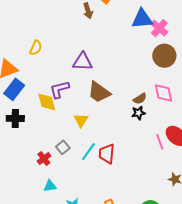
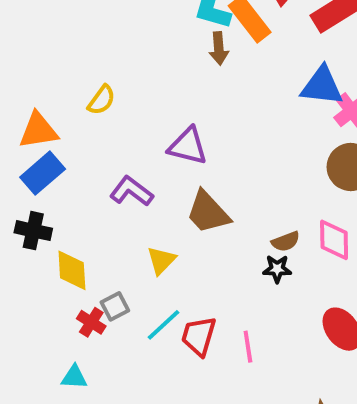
purple L-shape: (59, 89) -> (131, 191), turned 40
yellow diamond: (47, 102) -> (72, 270), moved
pink line: (160, 142) -> (248, 347), moved
red cross: (44, 159) -> (91, 322), moved, turned -32

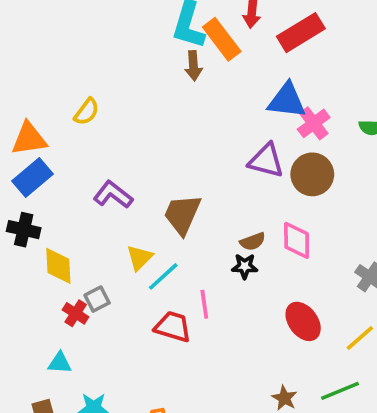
purple triangle: (188, 146) -> (266, 161), moved
brown trapezoid: (208, 212) -> (182, 214), turned 66
cyan line: (163, 325) -> (163, 276), moved
red trapezoid: (199, 336) -> (173, 327), turned 90
pink line: (248, 347) -> (204, 304), moved

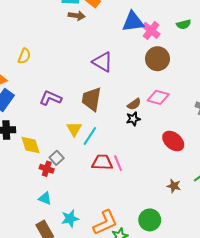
brown arrow: (193, 66) -> (77, 16), turned -63
purple triangle: (266, 161) -> (103, 62), moved, turned 30
pink diamond: (297, 240) -> (158, 97), turned -60
pink line: (204, 304) -> (118, 163), moved
cyan triangle: (60, 363) -> (45, 198), turned 32

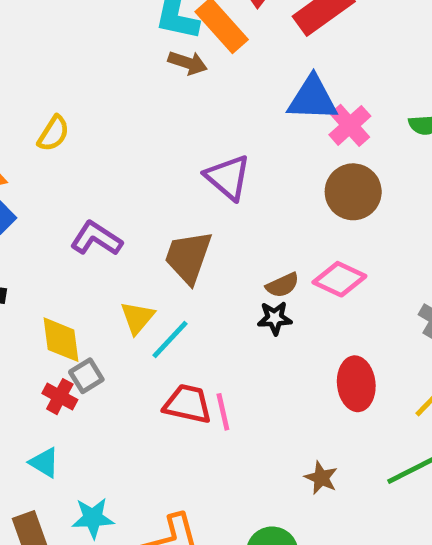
red ellipse: (173, 141) -> (356, 384), turned 35
yellow diamond: (31, 145) -> (61, 340), moved
brown star: (174, 186) -> (321, 478), moved

